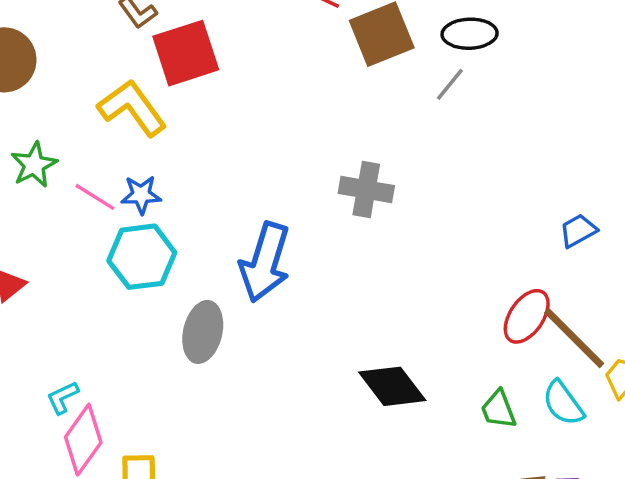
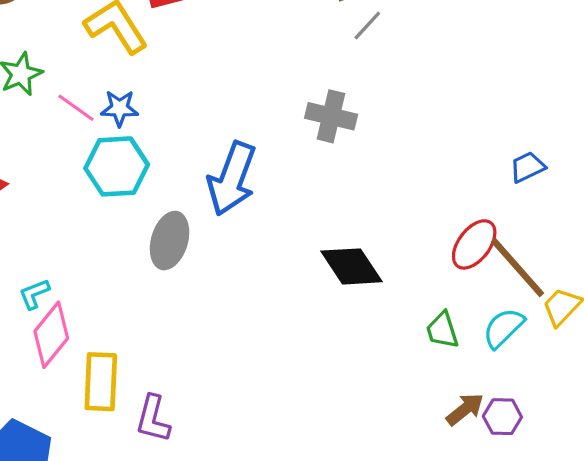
gray line: (450, 84) -> (367, 25), moved
black diamond: (392, 386) -> (351, 266), moved
cyan semicircle: (563, 403) -> (503, 328), turned 78

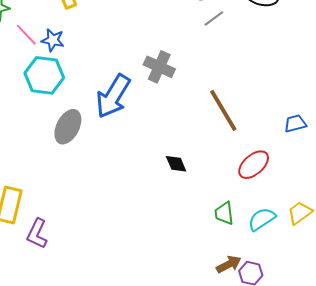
gray cross: (331, 116) -> (159, 67), moved
black diamond: (351, 266) -> (176, 164), size x0.6
brown line: (517, 268) -> (223, 110), moved

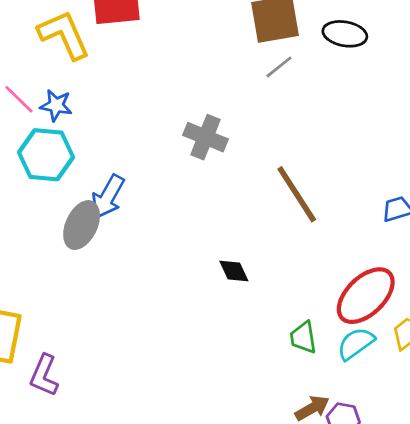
blue arrow: (113, 96) -> (108, 197), moved, size x0.7
red ellipse: (254, 165) -> (366, 296), moved, size x1.4

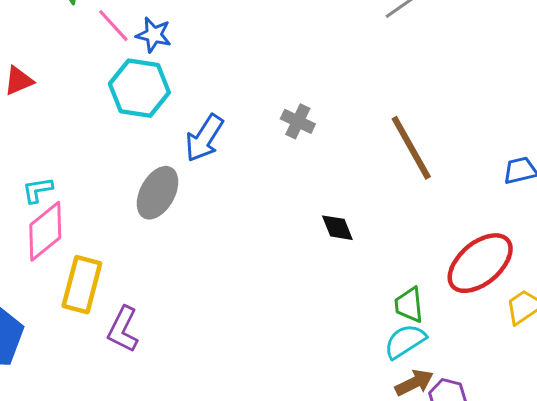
gray cross: (205, 137) -> (298, 121), moved, size x0.7
gray ellipse: (82, 225) -> (158, 193), moved
cyan semicircle: (356, 344) -> (405, 341), moved

